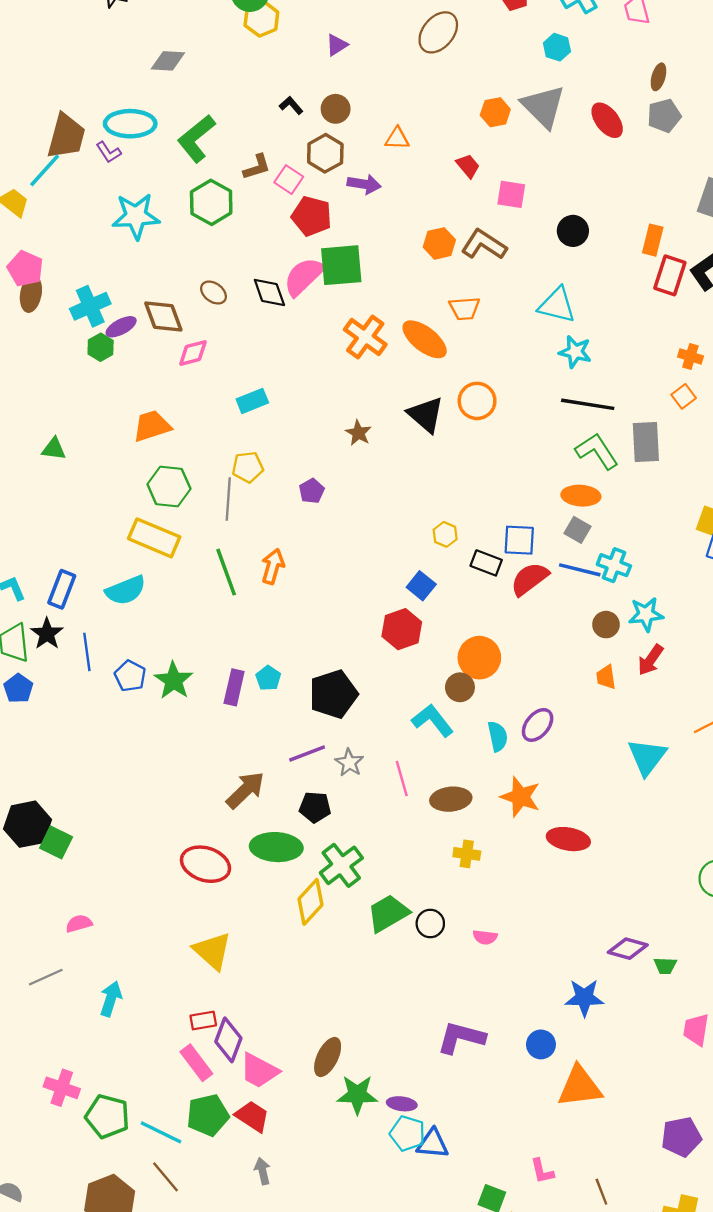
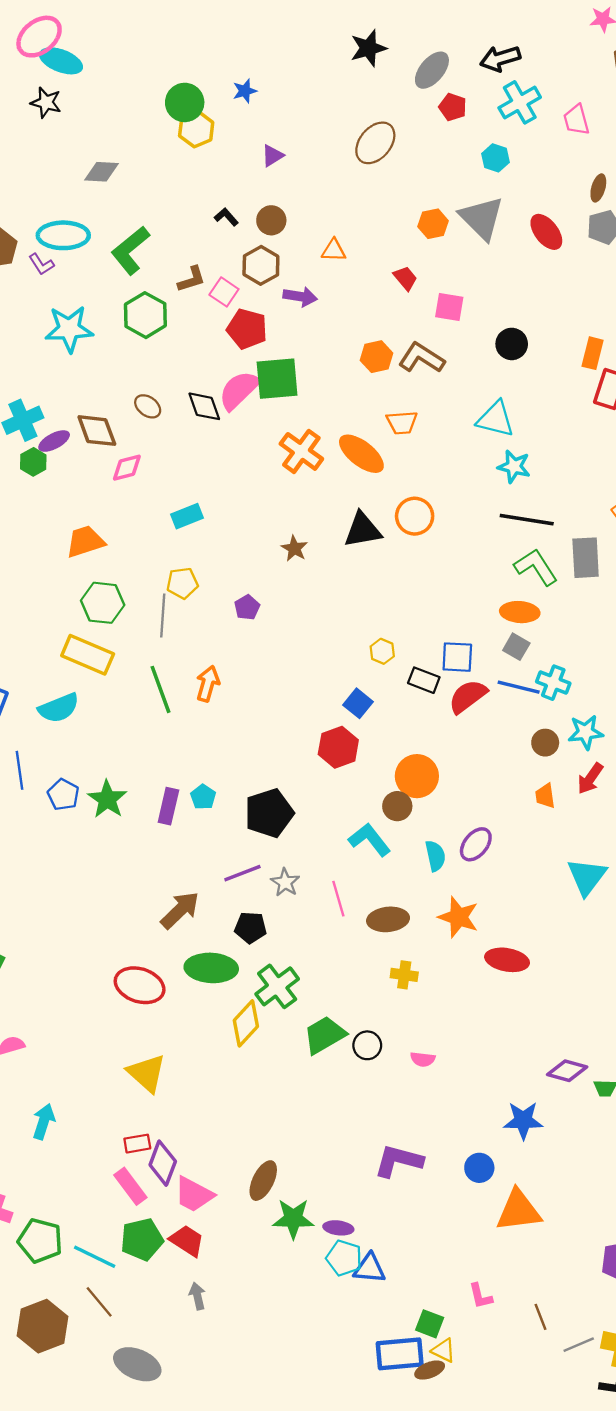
black triangle: (426, 415) -> (363, 530), turned -51

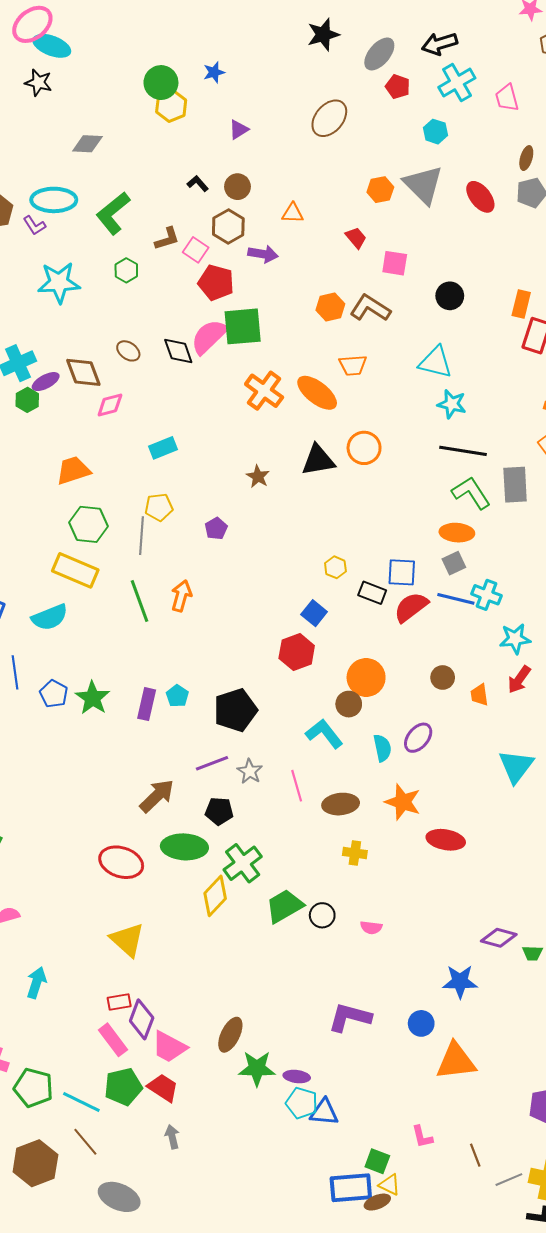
green hexagon: (145, 315) -> (126, 270), size x0.6
gray square: (516, 647) -> (454, 563), turned 35
brown circle: (545, 743) -> (443, 677), moved

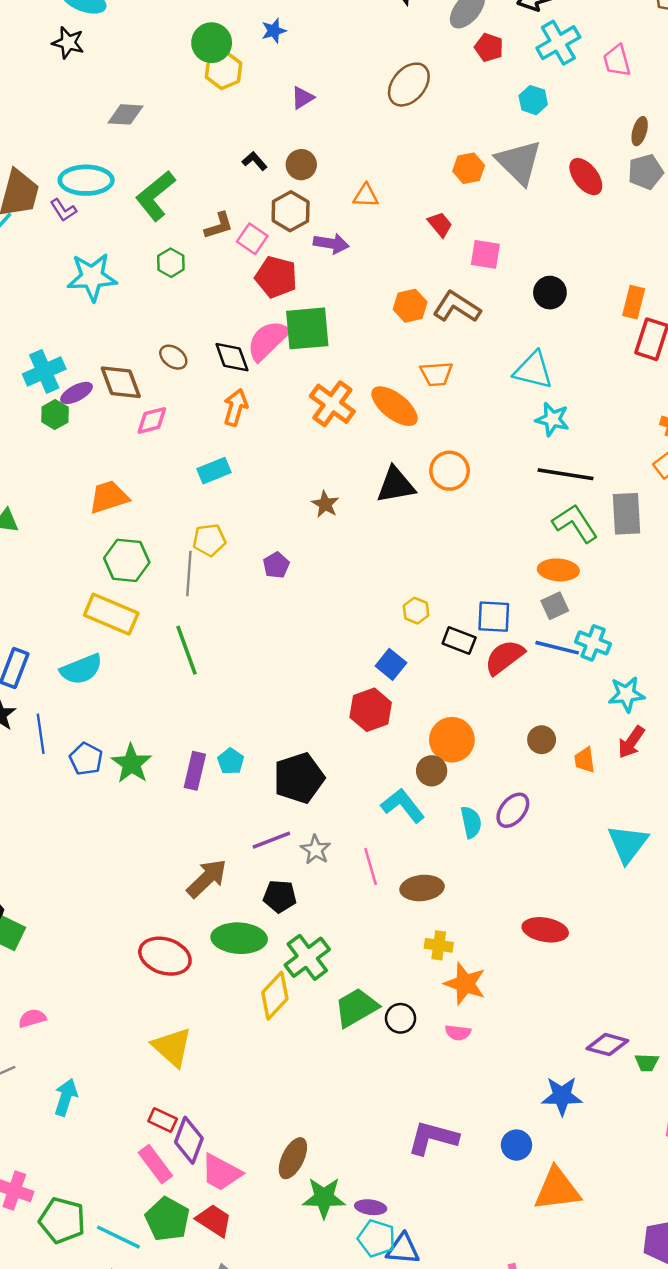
orange arrow: (181, 596) -> (236, 407), moved
orange star: (403, 802) -> (465, 984), moved
red rectangle: (119, 1002) -> (163, 1120), turned 35
green pentagon: (123, 1087) -> (167, 1219), turned -30

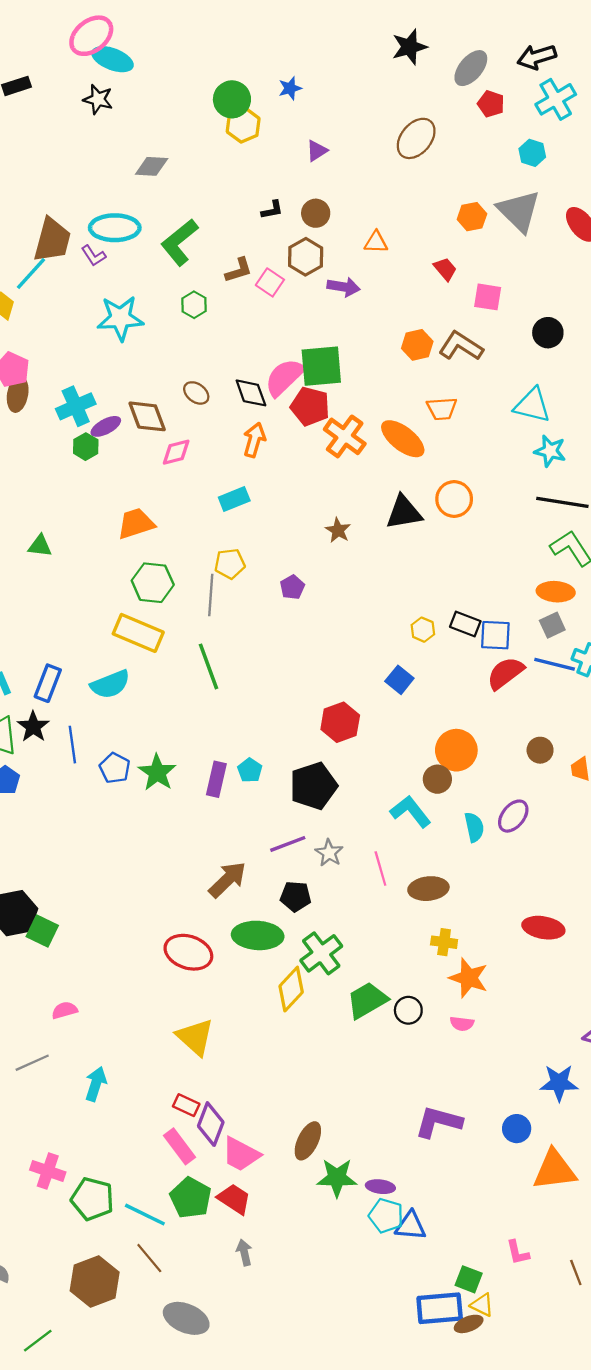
black L-shape: (255, 161) -> (272, 210), turned 120
red pentagon: (276, 277) -> (310, 406), moved
black rectangle: (459, 640) -> (465, 624), moved
red hexagon: (371, 710) -> (340, 722), moved

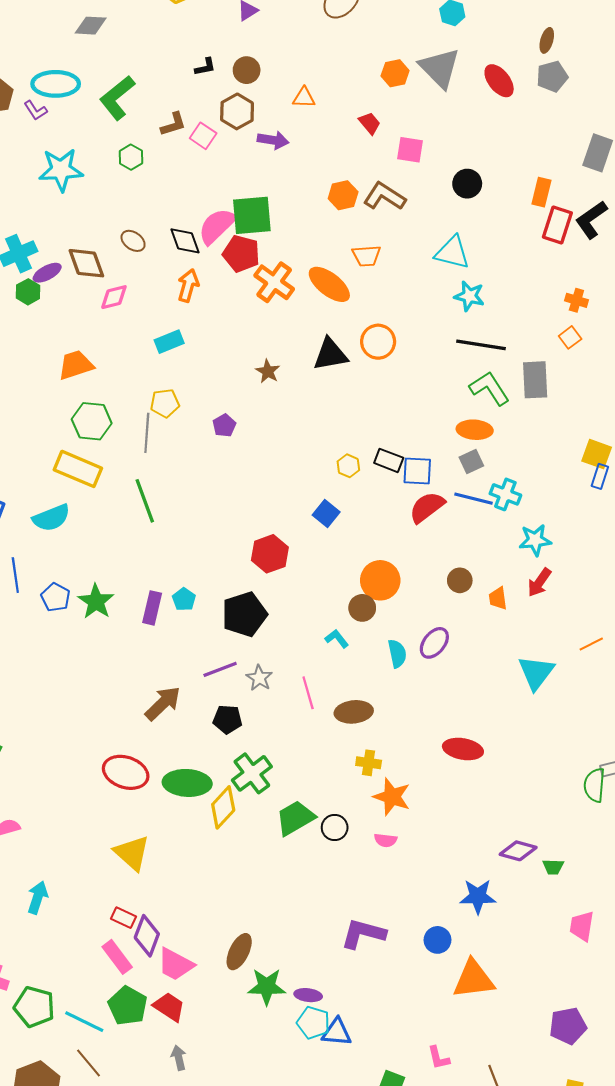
cyan L-shape: (411, 812) -> (337, 639), size x0.6
green ellipse: (258, 935) -> (187, 783), moved

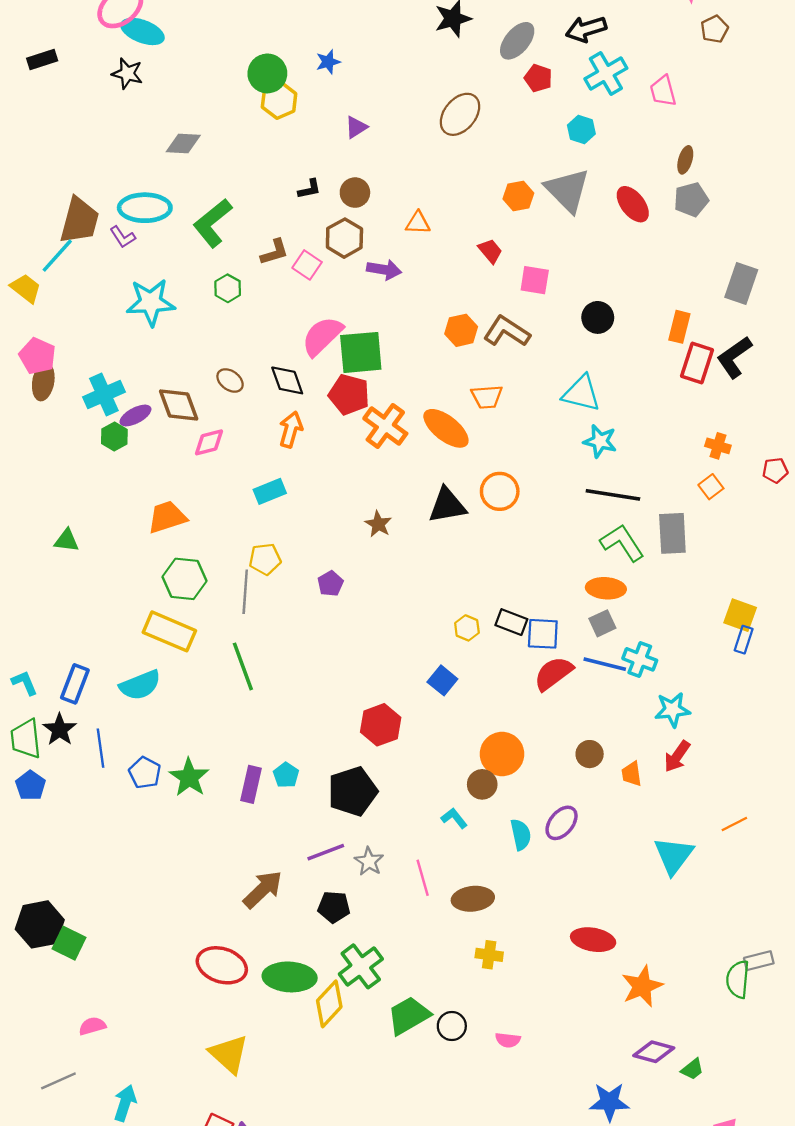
pink semicircle: (217, 226) -> (322, 336), moved
orange star: (392, 797) -> (642, 986), moved, turned 30
green trapezoid: (553, 867) -> (692, 1069), turned -40

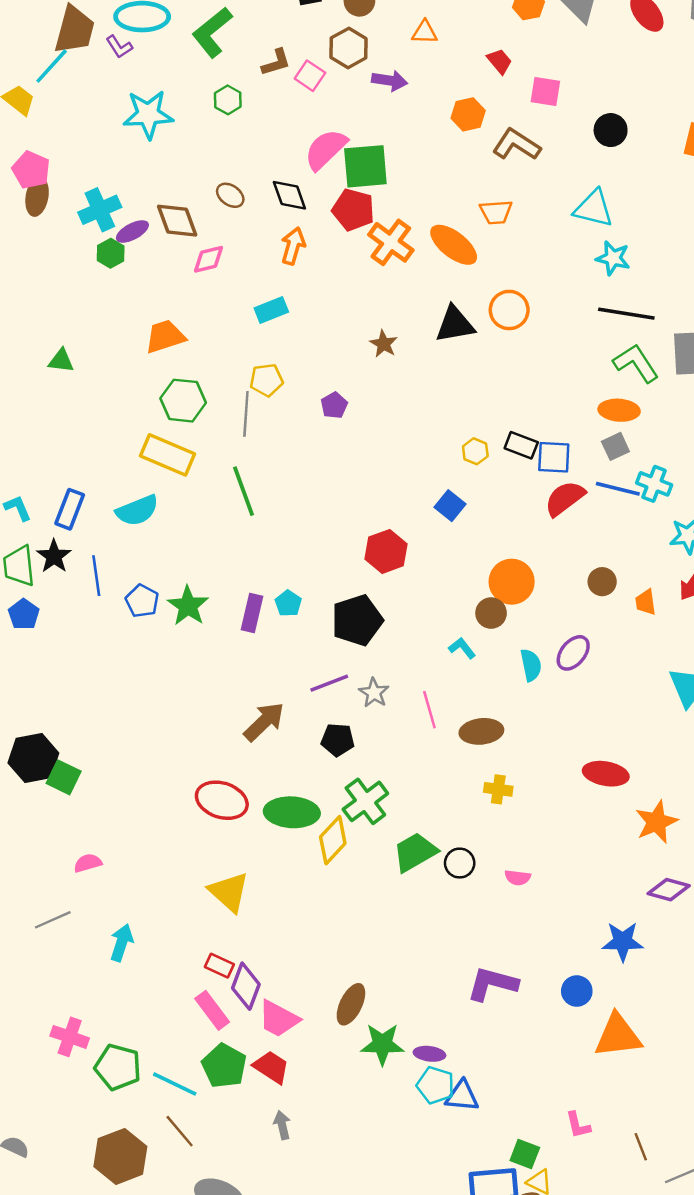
orange hexagon: (461, 330) -> (468, 114), moved

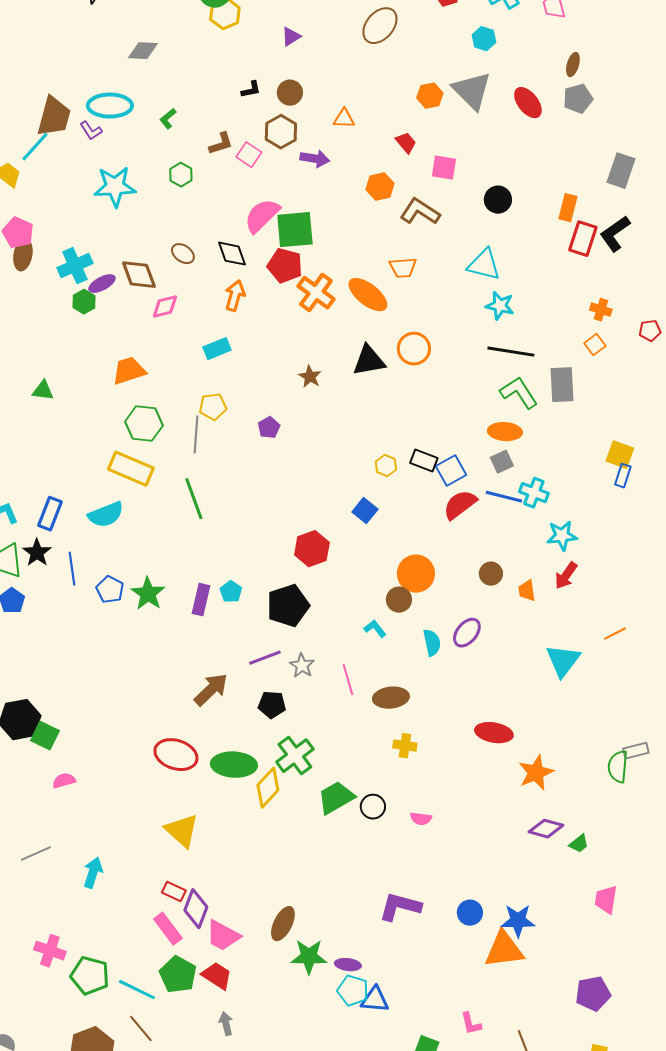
green L-shape: (212, 32) -> (168, 119), size x0.5
blue square: (554, 457) -> (451, 471), turned -32
pink semicircle: (88, 863) -> (64, 781), moved
blue star: (623, 942) -> (518, 921), moved

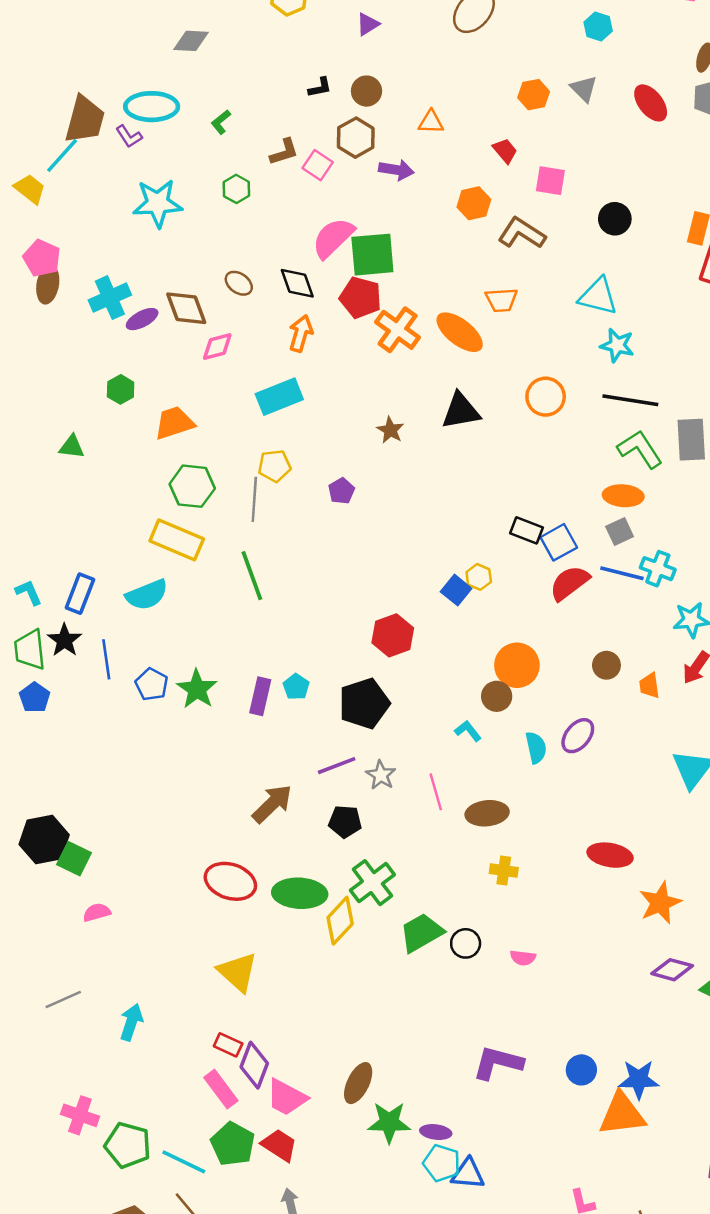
gray triangle: (472, 91) -> (584, 89), size x0.6
green hexagon: (84, 302) -> (121, 389), moved
cyan rectangle: (217, 349) -> (279, 397), size x1.4
orange circle: (414, 349) -> (546, 397), moved
yellow hexagon: (386, 466) -> (479, 577), moved

